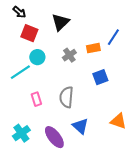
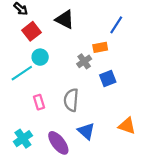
black triangle: (60, 22) -> (65, 20), turned -48
red square: (29, 33) -> (31, 31), turned 30
blue line: (113, 37) -> (116, 25), moved
gray cross: (69, 55) -> (84, 61), moved

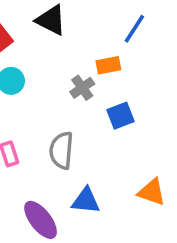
blue triangle: (86, 131) -> (86, 201), turned -36

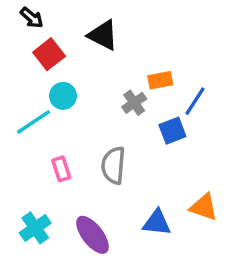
blue line: (134, 29) -> (195, 101), moved
blue triangle: (86, 201) -> (157, 223), moved

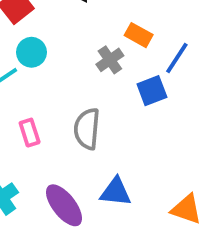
orange rectangle: (160, 80) -> (139, 35), turned 40
orange triangle: (204, 207) -> (186, 209), moved
blue triangle: (157, 223) -> (116, 192), moved

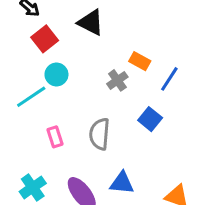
blue square: (152, 91) -> (150, 119), moved, turned -30

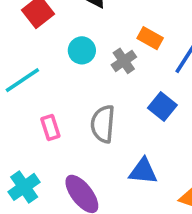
cyan circle: (56, 74) -> (82, 50), moved
blue triangle: (122, 183) -> (143, 171), moved

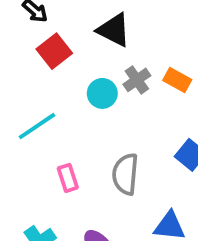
gray cross: (124, 61) -> (137, 80), moved

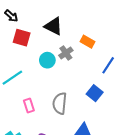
red square: (54, 51) -> (22, 38), turned -36
orange rectangle: (177, 80) -> (88, 42), moved

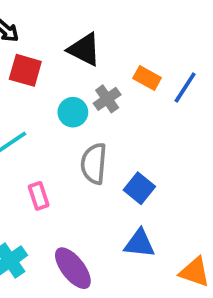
blue line: (108, 65) -> (185, 87), moved
blue square: (95, 93) -> (139, 188), moved
gray semicircle: (60, 103) -> (94, 164), moved

